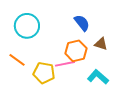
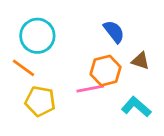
orange line: (17, 60) -> (23, 68), moved
yellow pentagon: (44, 73) -> (40, 101), moved

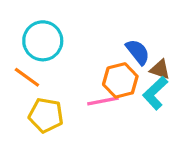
blue semicircle: (114, 32) -> (138, 52), moved
cyan L-shape: (136, 107) -> (155, 93), moved, turned -84

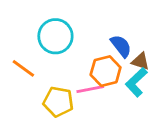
cyan circle: (43, 41) -> (55, 36), moved
yellow pentagon: (46, 115) -> (58, 102), moved

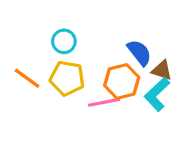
cyan circle: (55, 36) -> (64, 41), size x0.6
yellow pentagon: (58, 102) -> (67, 78), moved

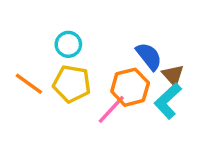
brown triangle: (162, 70) -> (173, 75), turned 30
pink line: (104, 102) -> (111, 109), turned -36

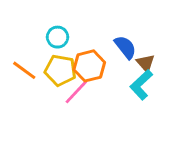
orange hexagon: (130, 87) -> (89, 66), moved
pink line: (111, 109) -> (76, 92), moved

